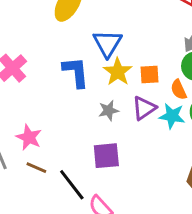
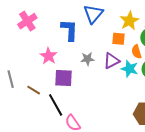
yellow star: (118, 72) -> (129, 21), moved
pink star: (29, 137) -> (48, 56), moved
purple square: (106, 156) -> (64, 78), moved

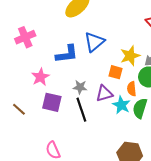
blue L-shape: (69, 30) -> (67, 54), turned 70
black line: (56, 105) -> (81, 110), moved

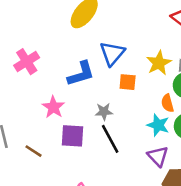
orange square: (116, 72) -> (128, 82), moved
purple triangle: (104, 94) -> (158, 156), moved, turned -48

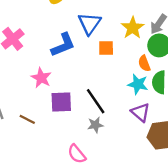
gray star: (104, 112) -> (95, 125), moved

